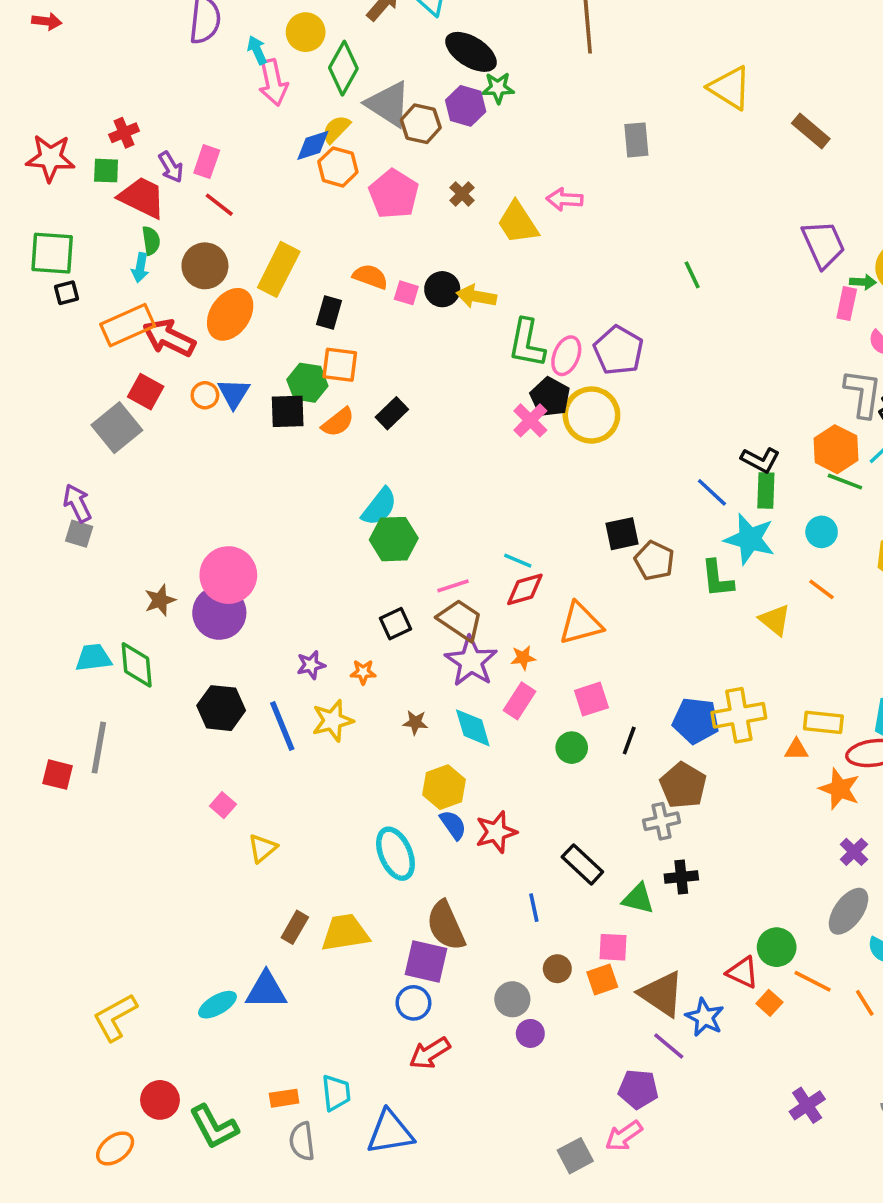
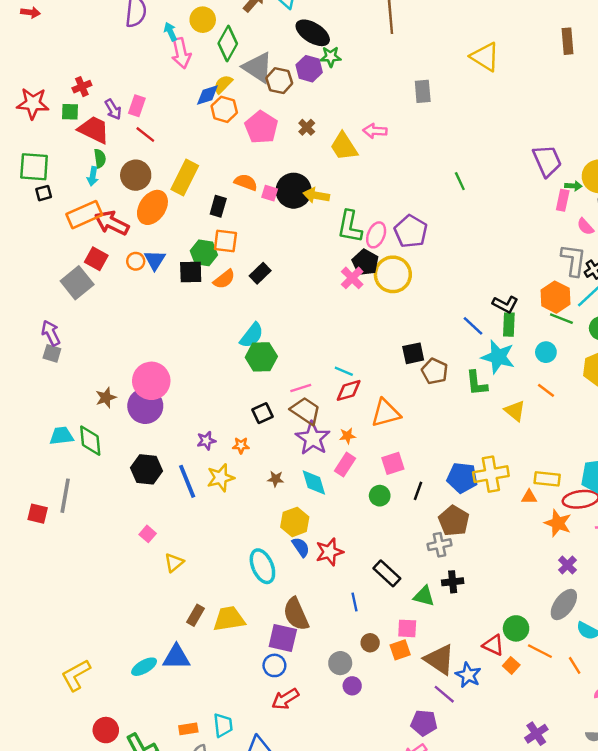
brown rectangle: (811, 131) -> (567, 41), moved, turned 45
black circle: (442, 289) -> (294, 191), size x1.5

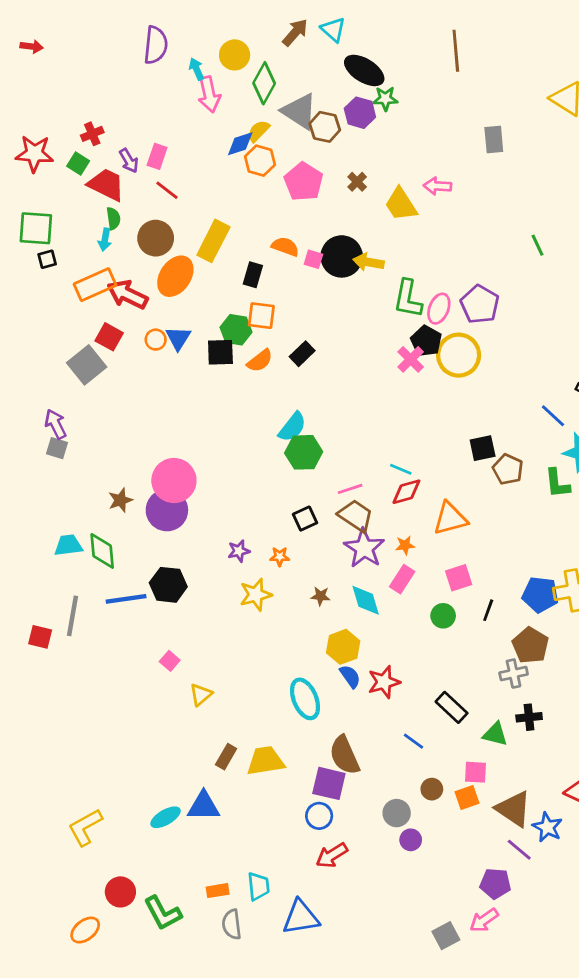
green square: (70, 112) -> (78, 163), turned 30
blue line: (187, 481) -> (126, 599), moved, turned -76
blue line: (355, 602) -> (414, 741), turned -42

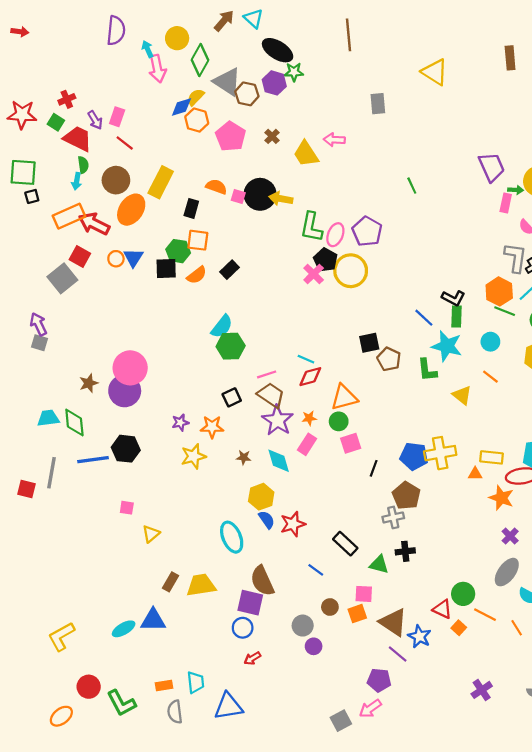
orange star: (280, 557) -> (212, 427), size x1.5
green circle: (443, 616) -> (339, 421), moved
pink square: (170, 661) -> (127, 508), turned -32
red arrow: (332, 855) -> (252, 658), size x0.7

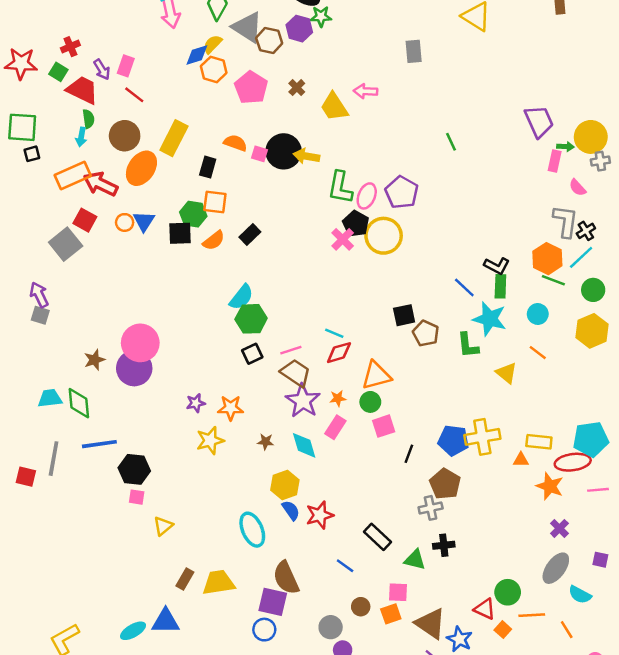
black square: (232, 397) -> (252, 354), moved
black hexagon: (126, 449) -> (134, 469), moved
orange line: (485, 615) -> (532, 615), turned -30

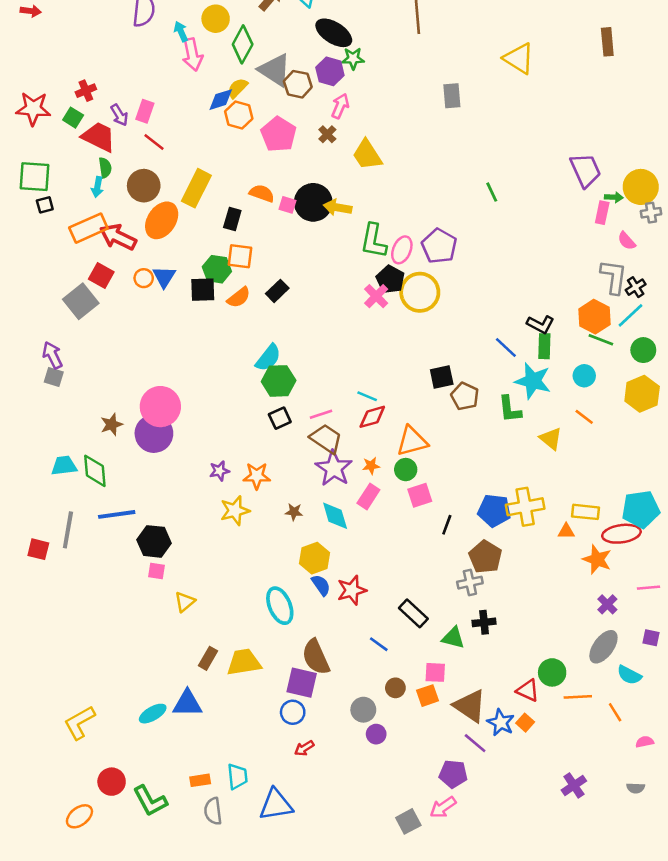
pink arrow: (365, 91) -> (340, 106), moved, turned 110
pink line: (598, 490) -> (648, 588), moved
orange square: (503, 630) -> (525, 723), moved

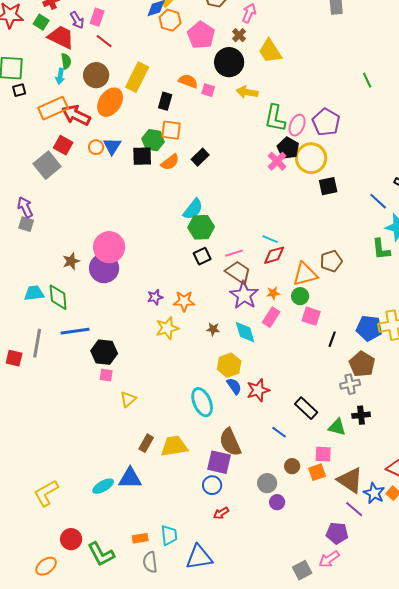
black circle: (313, 202) -> (229, 62), moved
black square: (442, 377) -> (328, 186), moved
brown pentagon: (465, 396) -> (331, 261), moved, turned 30
pink square: (420, 495) -> (311, 316), turned 36

